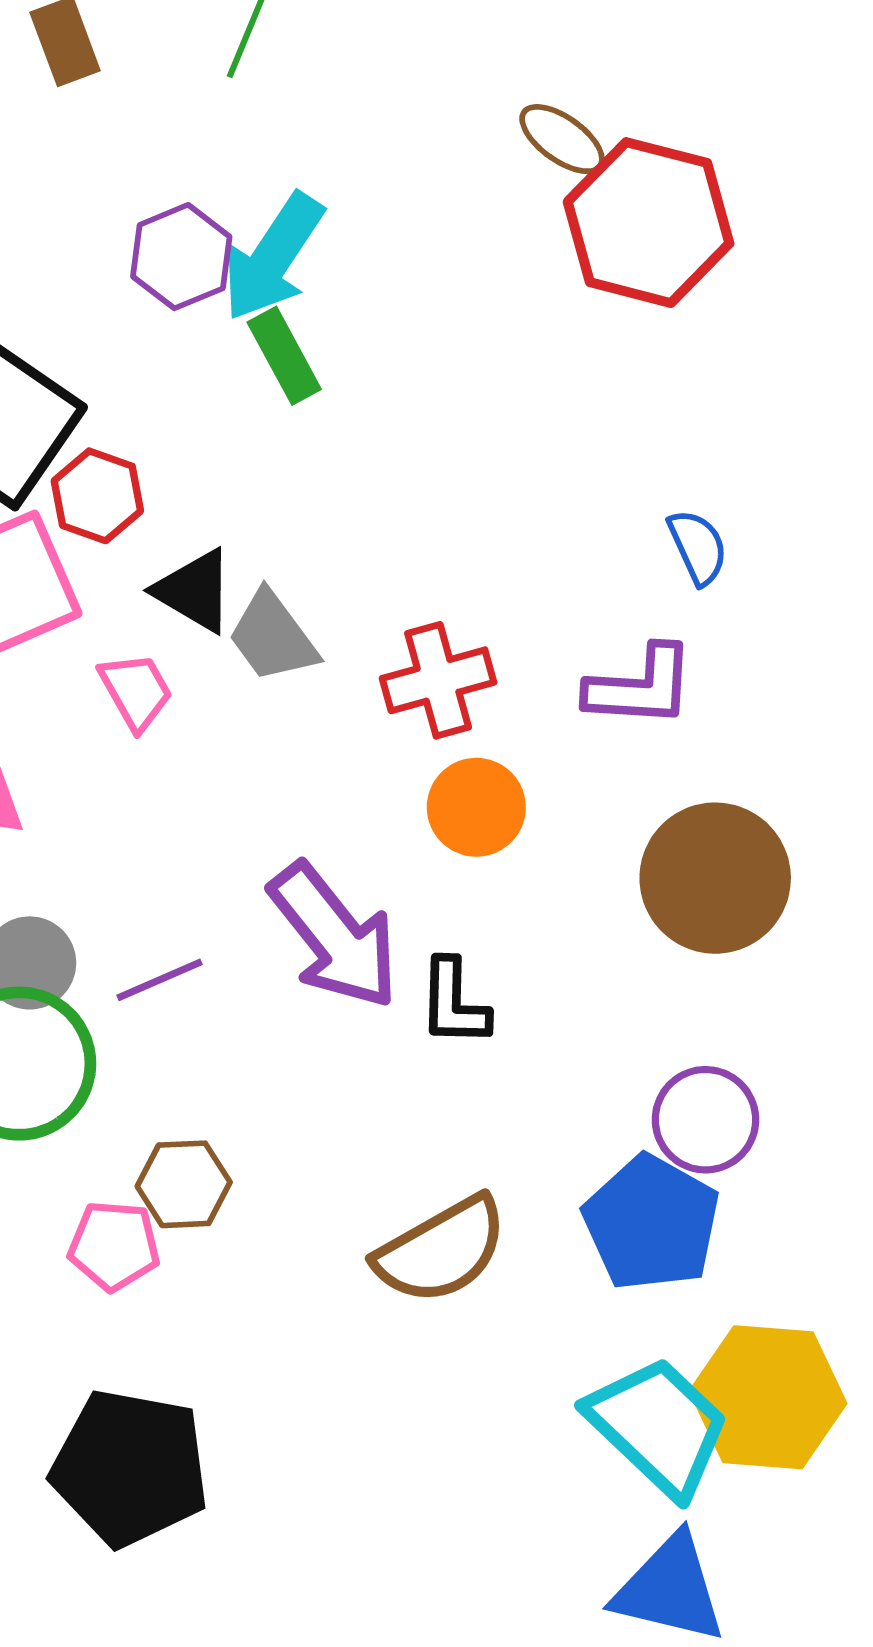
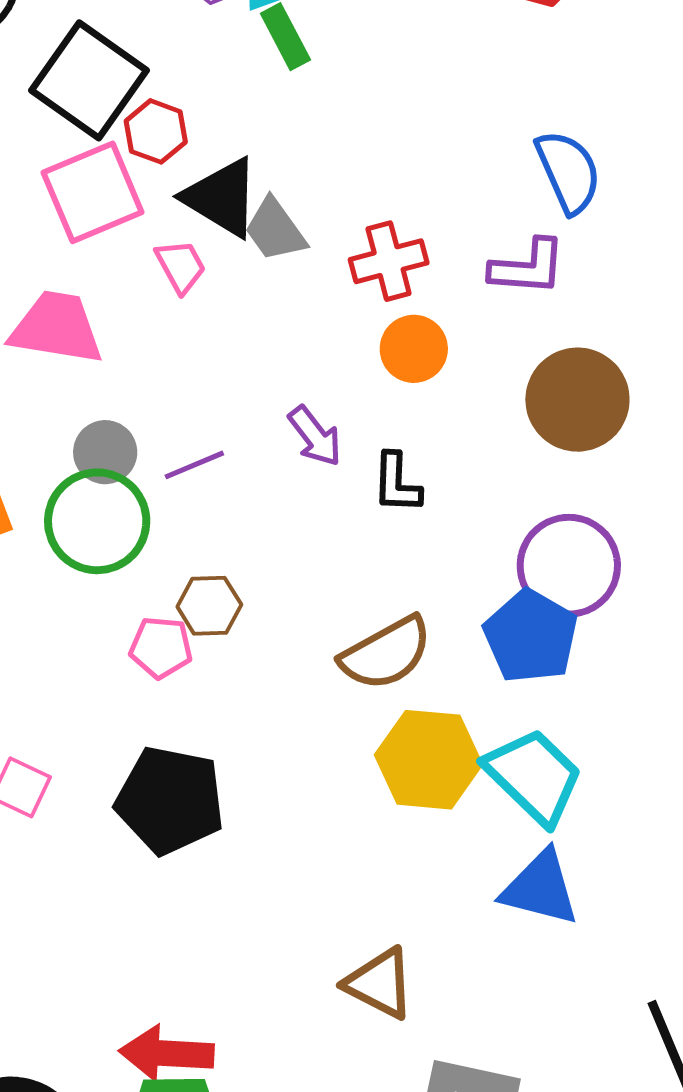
blue semicircle: (698, 547) -> (568, 172), size x1.6
black triangle: (194, 591) -> (222, 198), size x1.4
purple arrow: (334, 936) -> (315, 436), size x0.6
purple circle: (705, 1120) -> (569, 566), size x1.4
yellow hexagon: (768, 1397) -> (429, 760), moved

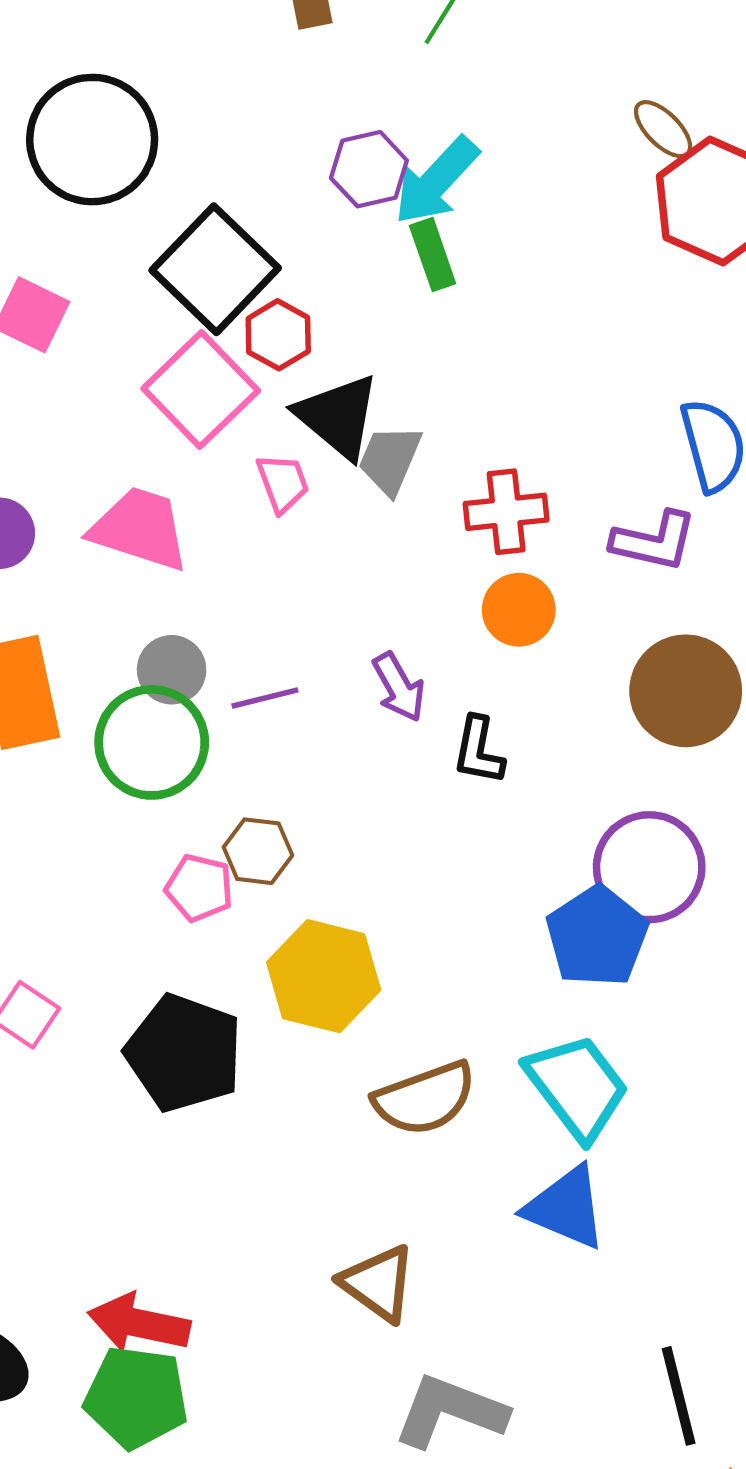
pink square: (93, 192) -> (201, 390), turned -30
gray trapezoid: (275, 230) -> (390, 460), turned 50
brown semicircle: (386, 653) -> (425, 1098), moved
yellow hexagon: (429, 760) -> (324, 976), moved

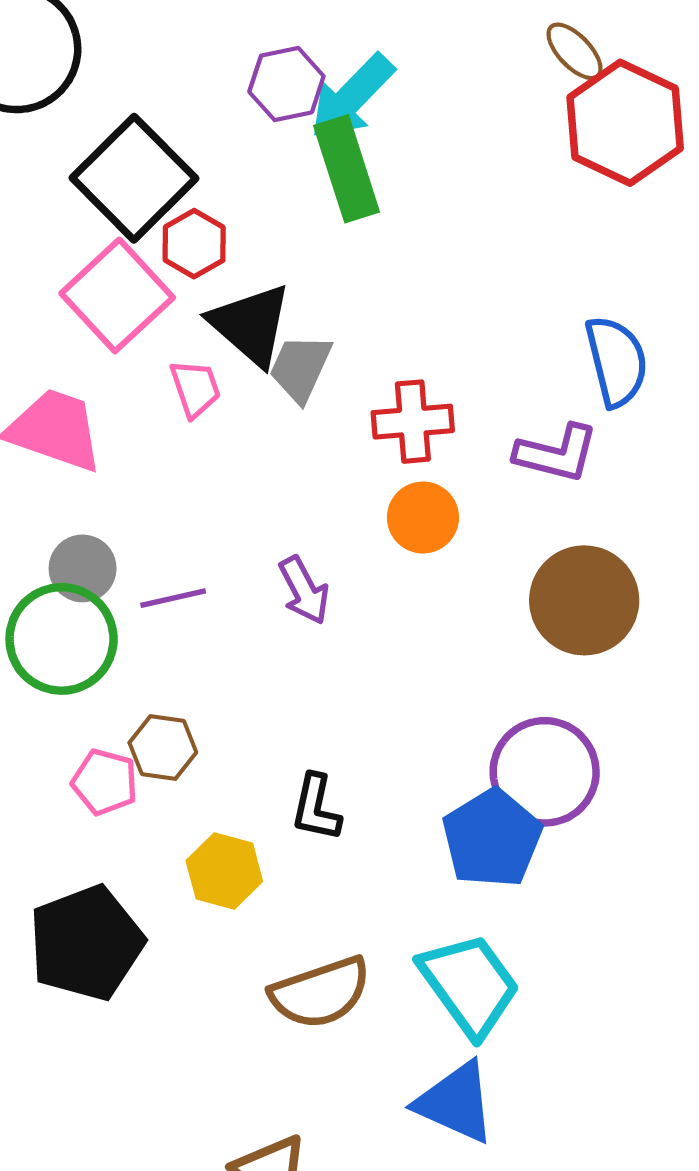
green rectangle: (433, 255) -> (347, 169), size x1.5
black L-shape: (478, 751) -> (316, 808), moved
yellow hexagon: (324, 976) -> (224, 871), size x0.7
black pentagon: (184, 1053) -> (86, 943), turned 30

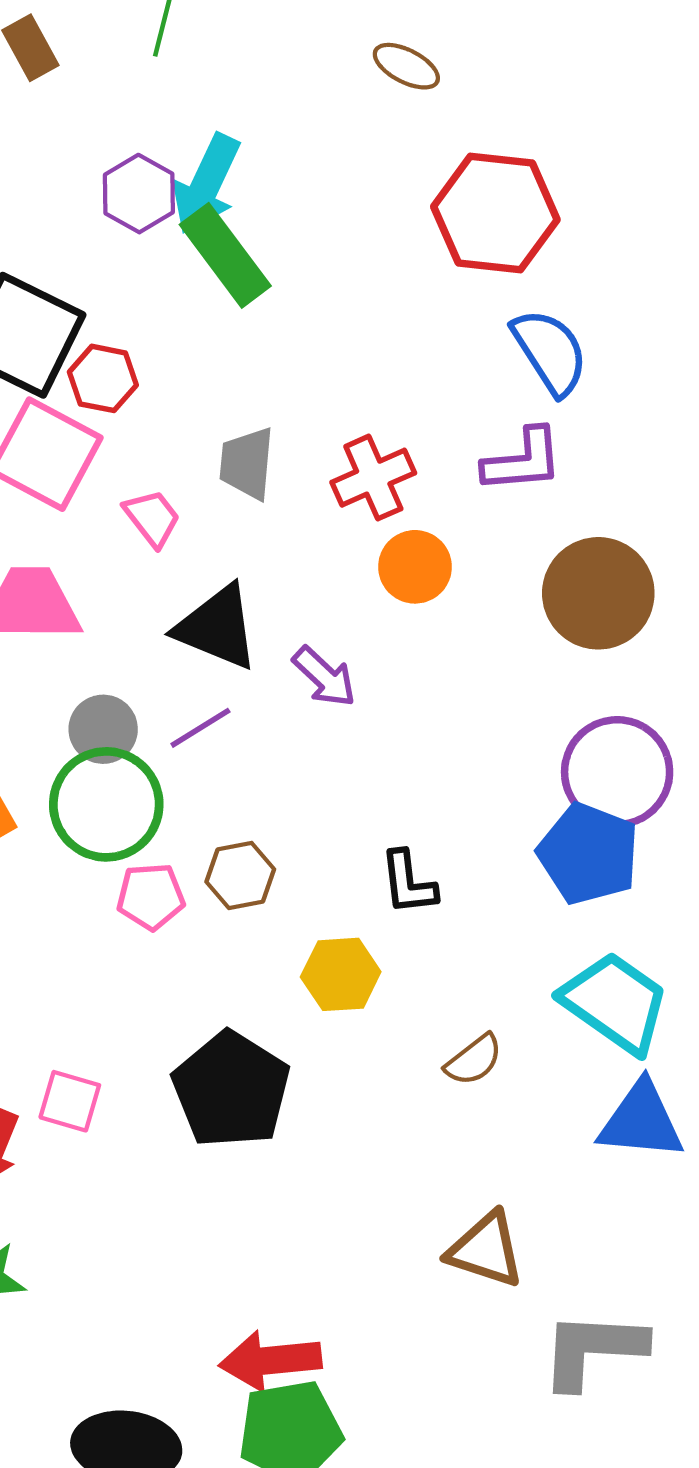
red hexagon: (625, 123) -> (495, 213), moved
black triangle: (251, 325) -> (217, 627), moved
pink pentagon: (105, 782) -> (151, 896), moved
brown semicircle: (320, 993) -> (474, 1060), size x0.6

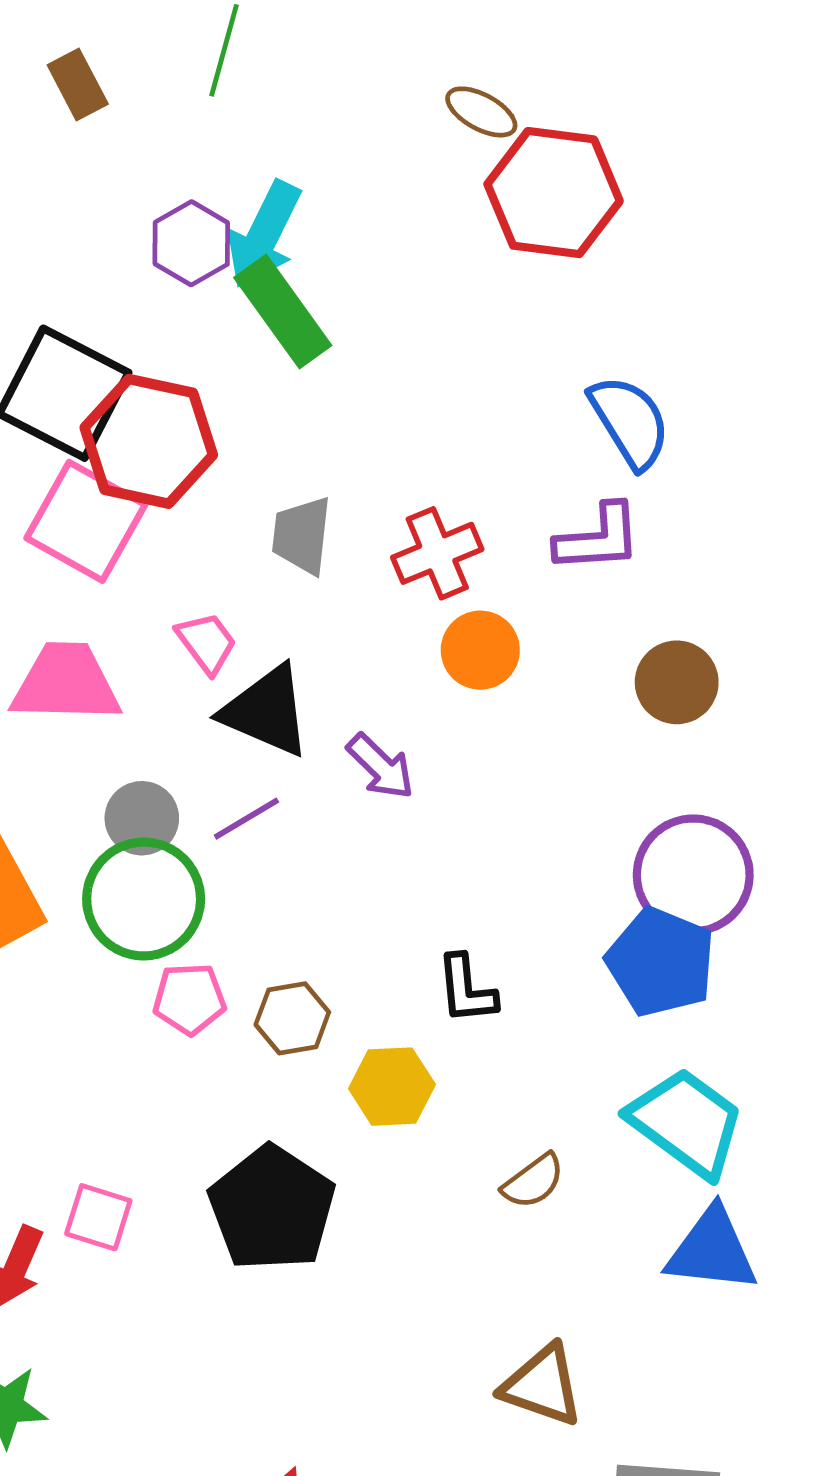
red hexagon: (495, 213) -> (554, 193), moved
red hexagon: (103, 378) -> (149, 441), size x1.8
pink trapezoid: (152, 518) -> (207, 643), moved
brown circle: (598, 593) -> (677, 682), size x0.7
brown hexagon: (240, 876) -> (292, 1018), moved

